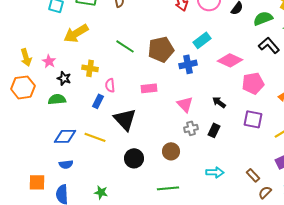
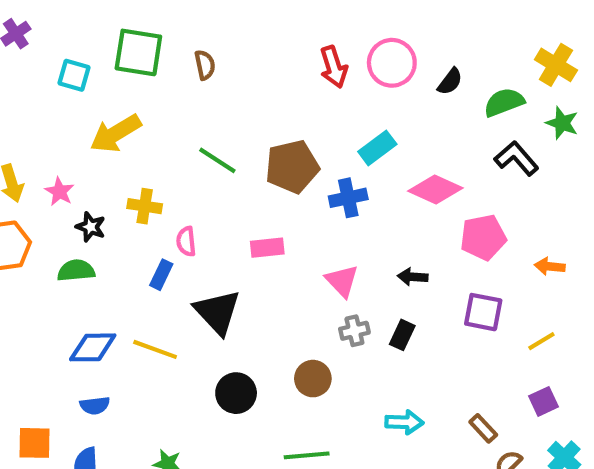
black arrow: (219, 102) -> (413, 277), turned -32

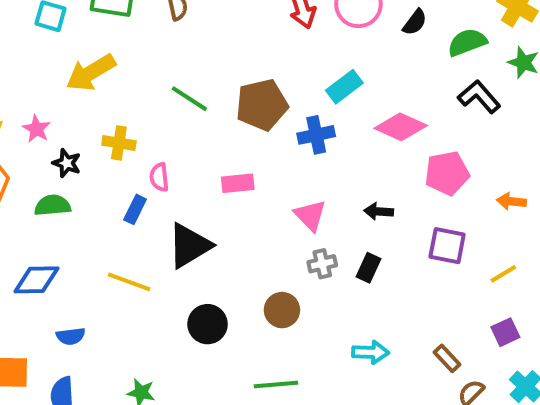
black triangle: (217, 312) -> (189, 246), turned 42
blue diamond: (93, 347) -> (36, 280), moved

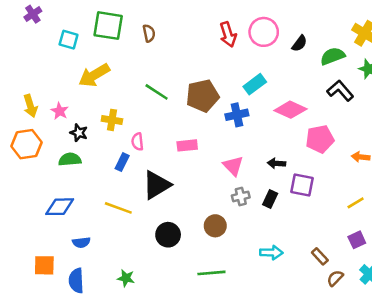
purple square: (447, 246) -> (302, 185), moved

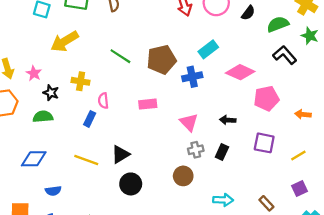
black triangle: (157, 185) -> (120, 154), moved, size x0.7
purple square: (302, 185) -> (264, 143), moved
brown circle: (215, 226) -> (183, 176), moved

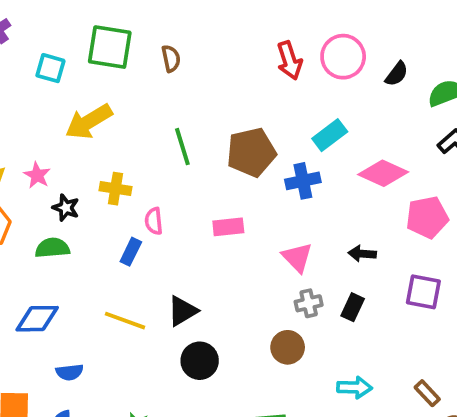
green line: (120, 56) -> (182, 147), turned 40

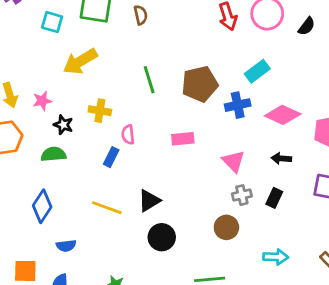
pink diamond: (383, 173) -> (283, 115), moved
pink star: (37, 175) -> (42, 101), turned 30
blue diamond: (37, 319) -> (42, 206), turned -56

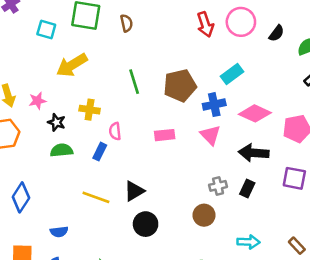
green semicircle: (53, 154) -> (62, 150), moved
black arrow: (281, 158) -> (254, 153), size x1.6
pink triangle: (233, 161) -> (210, 135), moved
blue diamond: (42, 206) -> (21, 197), moved

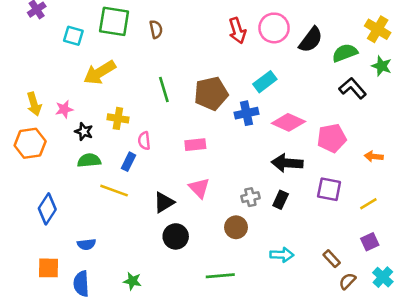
black semicircle: (277, 33) -> (311, 40), size x1.5
pink triangle: (210, 135) -> (199, 188), moved
yellow line: (96, 197) -> (114, 191), moved

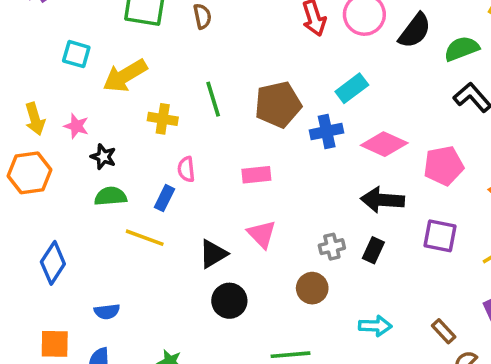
cyan square: (73, 36) -> (76, 54), moved
pink star: (64, 109) -> (76, 126), turned 30
yellow cross: (118, 118) -> (163, 119), moved

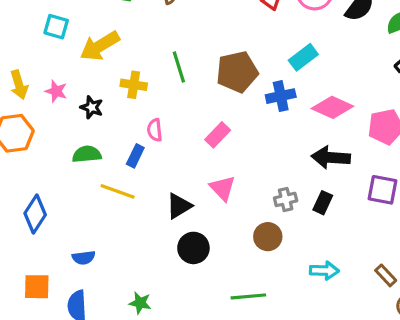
black star: (103, 157) -> (92, 107), moved
pink rectangle: (256, 175) -> (218, 135), turned -40

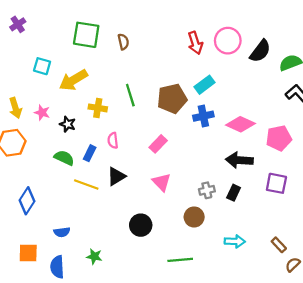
cyan rectangle: (303, 57) -> (205, 85), moved
green semicircle: (87, 154) -> (64, 158), turned 30
blue rectangle: (135, 156) -> (90, 153), moved
black triangle: (179, 206) -> (116, 176), moved
green star: (140, 303) -> (94, 256), moved

